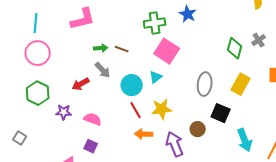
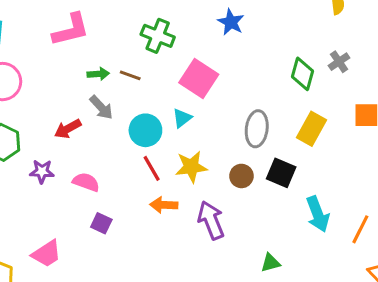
green cross: (155, 23) -> (158, 36), moved, turned 30
brown circle: (198, 129) -> (241, 176), moved
purple square: (91, 146) -> (101, 223), moved

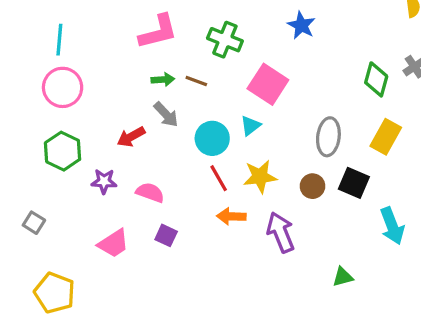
pink L-shape: (71, 30) -> (158, 32), moved
pink trapezoid: (46, 254) -> (113, 243), moved

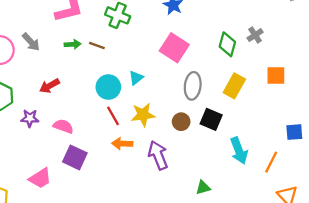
pink square: (268, 84) -> (174, 48), moved
gray arrow: (166, 114) -> (31, 42), moved
purple square: (166, 235) -> (75, 157), size x1.5
pink trapezoid: (113, 243) -> (40, 178), moved

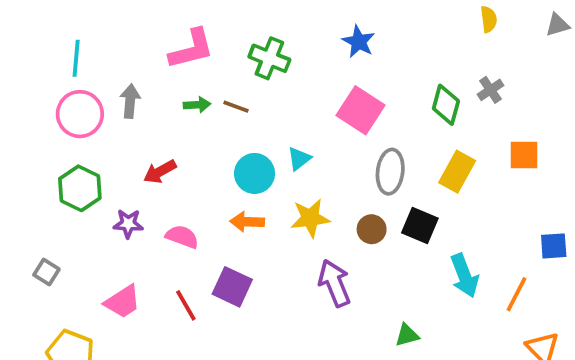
gray arrow: (31, 42) -> (130, 101), turned -132
red line: (113, 116) -> (186, 305), moved
orange arrow: (122, 144) -> (247, 222), moved
purple square: (75, 157) -> (232, 287), moved
pink trapezoid: (40, 178) -> (123, 302), moved

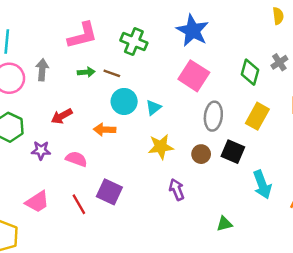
blue star: (359, 42) -> (193, 31), size x1.5
cyan circle: (255, 173) -> (124, 101), moved
orange arrow: (247, 222) -> (105, 130), moved
purple arrow: (334, 283) -> (177, 190), size x0.7

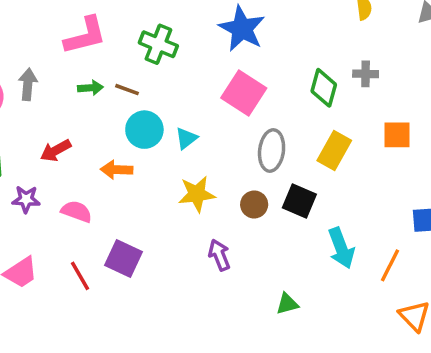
gray cross: (279, 62) -> (366, 74), turned 35

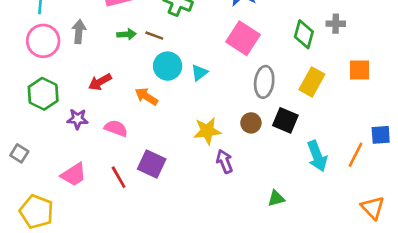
orange arrow: (117, 170) -> (146, 96), turned 30
yellow star: (197, 194) -> (207, 131), moved
orange line: (390, 265) -> (356, 155), moved

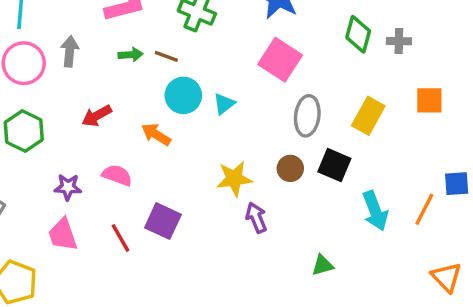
green diamond: (304, 34) -> (358, 34), moved
purple star: (78, 119) -> (68, 187), moved
pink trapezoid: (74, 175) -> (63, 235), turned 104

